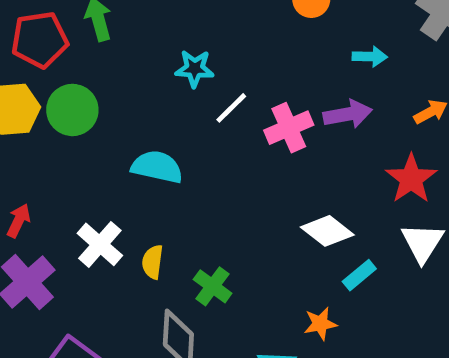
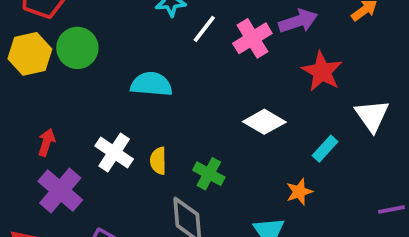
red star: (411, 179) -> (322, 72), moved
white diamond: (327, 231) -> (264, 122), moved

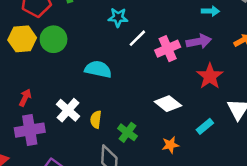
purple cross: (60, 191) -> (30, 130), turned 32
orange star: (299, 192) -> (170, 145), moved

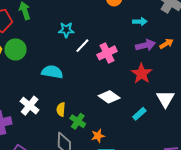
purple arrow: (199, 41) -> (146, 45), moved
yellow semicircle: (96, 119) -> (61, 109), moved
orange star: (170, 145) -> (98, 136), moved

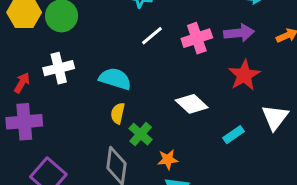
purple arrow: (146, 45) -> (239, 33), moved
white line: (82, 46) -> (152, 36), moved
cyan semicircle: (52, 72) -> (115, 79), moved
white cross: (30, 106) -> (59, 68), moved, turned 30

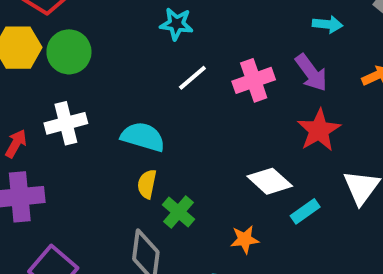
purple arrow: (239, 33) -> (311, 73), turned 60
white diamond: (192, 104) -> (270, 181), moved
orange star: (168, 160) -> (245, 239), moved

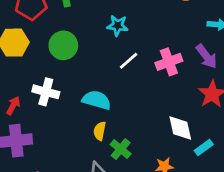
green circle: (69, 52) -> (63, 45), moved
white cross: (66, 123) -> (46, 92), turned 30
white diamond: (270, 181) -> (180, 128), turned 36

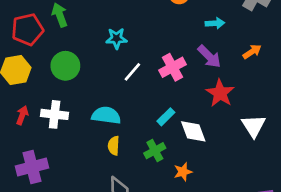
red arrow: (13, 106) -> (22, 115), moved
cyan rectangle: (204, 147) -> (166, 117), moved
green cross: (121, 149) -> (155, 151), moved, turned 30

